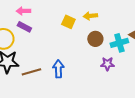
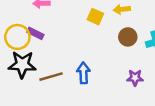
purple rectangle: (24, 27) -> (35, 33), moved
purple star: (107, 64) -> (135, 78), moved

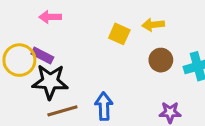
black star: (22, 65) -> (50, 82), moved

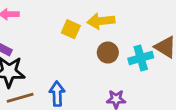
yellow arrow: (153, 25) -> (101, 21), size x1.4

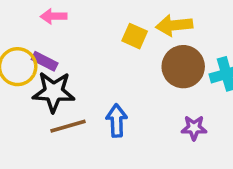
brown circle: (108, 53) -> (183, 67), size x1.5

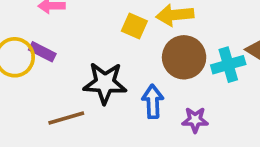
black star: (54, 92) -> (105, 83), moved
blue arrow: (117, 121) -> (153, 101), moved

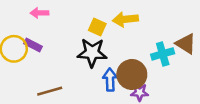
brown circle: (184, 57) -> (132, 74), moved
black star: (105, 83) -> (92, 53), moved

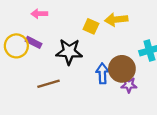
black star: (92, 53) -> (69, 52), moved

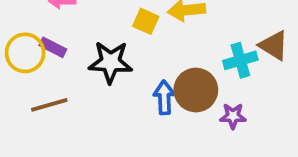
brown line: (48, 84) -> (49, 105), moved
purple star: (129, 85) -> (233, 116), moved

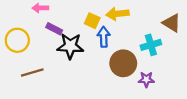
brown triangle: (274, 45) -> (172, 23), moved
purple rectangle: (53, 47) -> (54, 29), moved
blue arrow: (164, 97) -> (104, 37), moved

